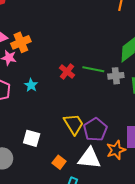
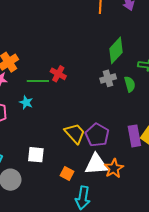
green line: (93, 69) -> (38, 81), moved
red cross: (67, 72) -> (58, 74), moved
orange star: (116, 150) -> (114, 168), moved

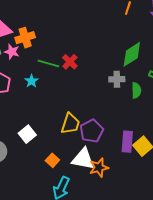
yellow trapezoid: (75, 133) -> (70, 124), turned 45
white square: (36, 155) -> (27, 134), turned 30

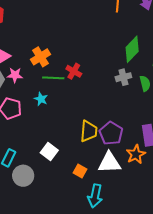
orange cross: (25, 38) -> (40, 57), moved
orange star: (99, 168) -> (136, 154), moved

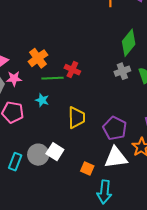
yellow trapezoid: (89, 131) -> (77, 118), moved
gray circle: (23, 176) -> (38, 155), moved

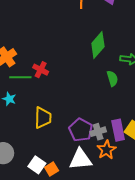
gray cross: (122, 71) -> (98, 132), moved
white square: (55, 152) -> (37, 165), moved
orange square: (87, 168) -> (52, 169), turned 32

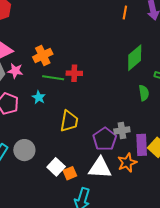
red cross: (41, 70) -> (74, 73), turned -35
gray cross: (98, 132) -> (122, 130), moved

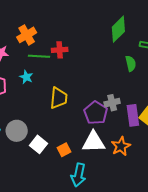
orange star: (127, 163) -> (121, 146), moved
white square: (56, 167) -> (39, 144), moved

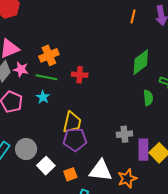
green line: (39, 56) -> (46, 77), moved
purple pentagon: (96, 113) -> (75, 140), moved, turned 30

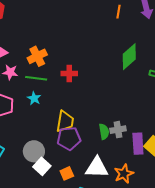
green semicircle: (148, 98) -> (104, 132), moved
gray circle: (26, 149) -> (34, 151), moved

